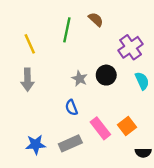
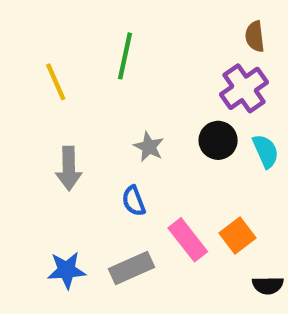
brown semicircle: (96, 19) -> (255, 36), moved, turned -140
black circle: (106, 75) -> (218, 140), moved
gray arrow: (27, 80) -> (69, 168), moved

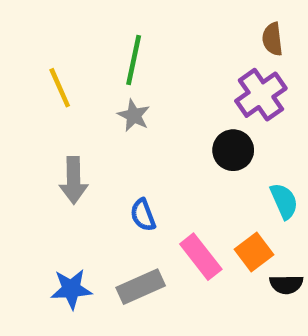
gray star: (149, 147) -> (134, 115), moved
cyan semicircle: (266, 151) -> (284, 201), moved
black semicircle: (268, 285) -> (286, 284), moved

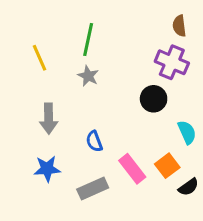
purple cross: (261, 95) -> (172, 62), turned -32
black semicircle: (286, 284) -> (189, 187), turned -35
blue star: (71, 289) -> (47, 169), moved

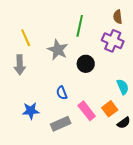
green line: (88, 39) -> (80, 26), moved
gray star: (88, 76) -> (58, 50), size x1.5
black circle: (154, 99) -> (86, 64), moved
gray arrow: (49, 119) -> (20, 65), moved

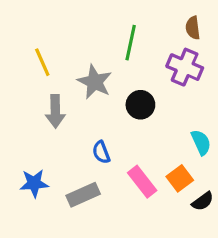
gray arrow: (20, 65) -> (55, 111), moved
blue star: (31, 111) -> (34, 183), moved
gray rectangle: (61, 124) -> (83, 195), moved

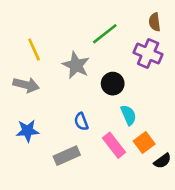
green line: (131, 43) -> (105, 34), turned 40
gray arrow: (55, 111) -> (26, 85), moved, turned -75
cyan semicircle: (201, 142) -> (128, 115), moved
blue star: (34, 183) -> (28, 131), moved

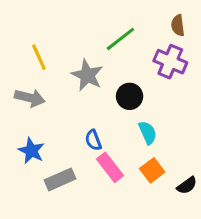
blue star: (28, 131) -> (31, 151), turned 30
orange square: (144, 143) -> (152, 170), moved
pink rectangle: (114, 145) -> (110, 167), moved
gray rectangle: (67, 156) -> (60, 179), moved

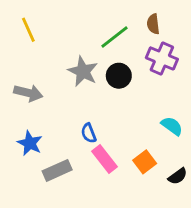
brown semicircle: (178, 25) -> (153, 24), moved
yellow line: (39, 57) -> (28, 30), moved
black circle: (130, 96) -> (119, 76), moved
cyan semicircle: (148, 133) -> (172, 126), moved, turned -30

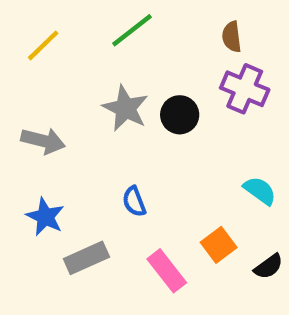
yellow line: (28, 30) -> (43, 45), turned 70
green line: (114, 37) -> (132, 30), moved
pink rectangle: (104, 159) -> (167, 271), moved

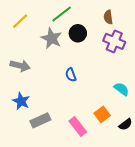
gray star: (125, 108) -> (52, 38), moved
black circle: (180, 115) -> (78, 33), moved
blue semicircle: (134, 201) -> (71, 75), moved

